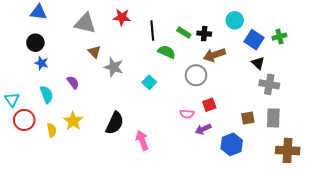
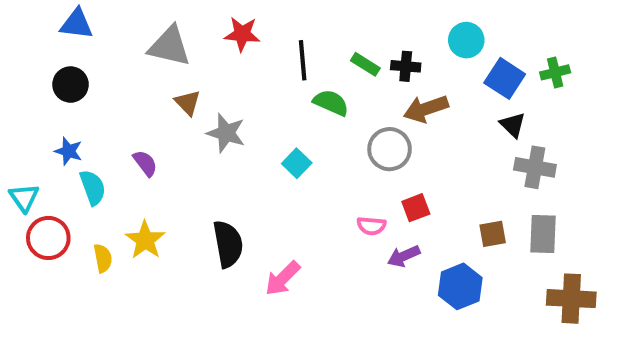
blue star: (41, 63) -> (68, 151), moved
black semicircle: (115, 123) -> (228, 244), turned -35
pink arrow: (142, 140) -> (283, 278), turned -114

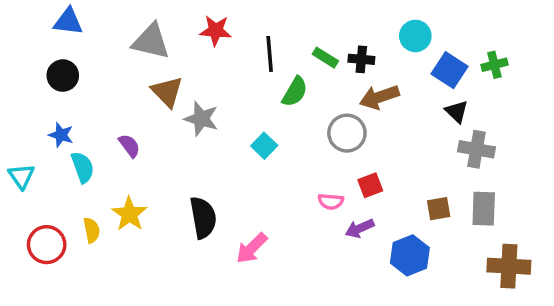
brown triangle: (188, 103) -> (167, 92), size x1.4
green semicircle: (331, 103) -> (295, 92), turned 96
red circle: (48, 238) -> (47, 245), moved

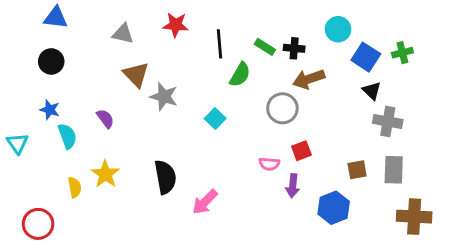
gray triangle: (151, 41) -> (123, 34), size x0.7
purple arrow: (360, 228) -> (293, 186), turned -60
red circle: (47, 245) -> (38, 224), moved

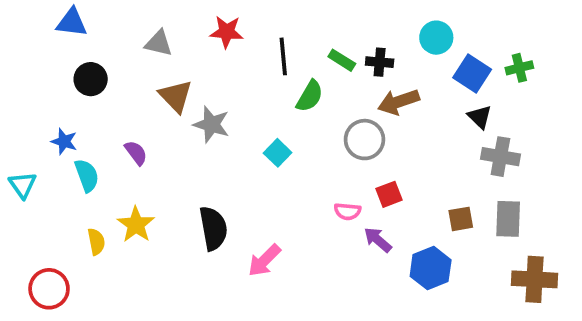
black circle: (51, 61) -> (91, 79), moved
purple arrow: (293, 186) -> (378, 240), turned 125

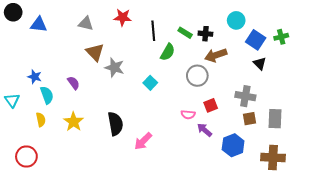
blue triangle: (72, 22) -> (39, 25), moved
black circle: (91, 79) -> (13, 12), moved
gray cross: (500, 157) -> (245, 96), moved
yellow semicircle: (96, 242) -> (41, 120), moved
brown cross: (534, 279) -> (273, 158), moved

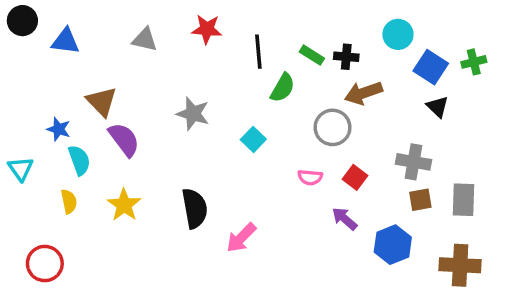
brown triangle: (95, 52) -> (102, 102), moved
purple semicircle: (74, 83) -> (124, 139), size x1.5
red square: (211, 105) -> (355, 177), turned -32
pink semicircle: (188, 115) -> (310, 177), moved

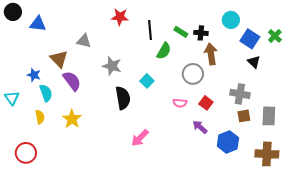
gray triangle: (145, 40) -> (84, 41), moved
green cross: (474, 62) -> (275, 36), turned -32
brown arrow: (364, 93) -> (211, 54), turned 100
black semicircle: (195, 208) -> (123, 98), moved

